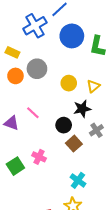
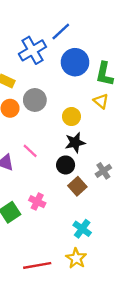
yellow triangle: (93, 86) -> (101, 101), moved, turned -40
black star: (82, 109) -> (75, 143), moved

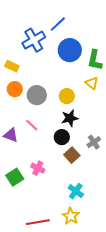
gray circle: (35, 100) -> (37, 95), moved

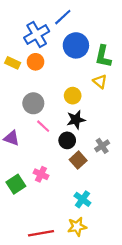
orange circle: (15, 89) -> (36, 62), moved
gray circle: (37, 95) -> (33, 103), moved
pink line: (32, 125) -> (43, 126), moved
yellow star: (71, 216) -> (77, 227), turned 30

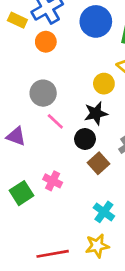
yellow rectangle: (13, 63) -> (17, 20), moved
yellow circle: (73, 96) -> (104, 84), moved

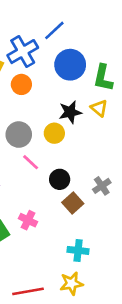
yellow circle: (104, 84) -> (54, 133), moved
black star: (96, 113) -> (70, 112), moved
cyan cross: (104, 212) -> (78, 250), turned -30

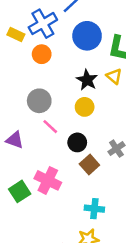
black star: (70, 112) -> (87, 80), turned -30
yellow circle: (54, 133) -> (85, 107), moved
pink cross: (28, 220) -> (48, 180), size x1.5

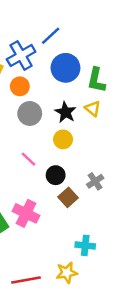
gray circle: (39, 101) -> (30, 113), moved
cyan cross: (94, 209) -> (85, 245), moved

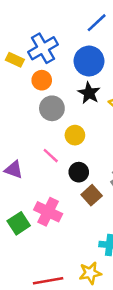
blue line: (51, 36) -> (97, 23), moved
black star: (65, 112) -> (89, 93), moved
yellow circle: (63, 139) -> (75, 135), moved

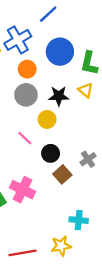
blue line: (97, 23) -> (48, 14), moved
orange circle: (42, 80) -> (27, 69), moved
black star: (89, 93) -> (59, 96), moved, turned -30

